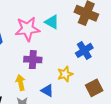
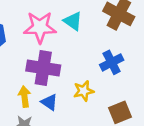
purple cross: (33, 60) -> (43, 68), size x1.4
blue triangle: (47, 91) -> (49, 102), moved

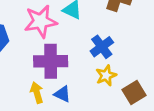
blue cross: (112, 62) -> (102, 47), moved
yellow star: (84, 91) -> (106, 75), moved

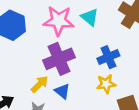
purple cross: (51, 61) -> (59, 59), turned -36
yellow arrow: (37, 93) -> (40, 84), turned 48

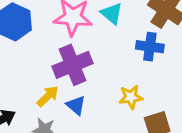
blue cross: (108, 57) -> (150, 47), moved, turned 30

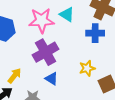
yellow arrow: (48, 96) -> (15, 76), moved

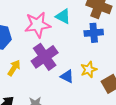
yellow arrow: (15, 76) -> (14, 68), moved
blue triangle: (52, 79) -> (67, 76), moved

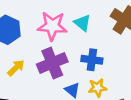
blue cross: (94, 33) -> (92, 60), moved

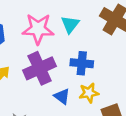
cyan triangle: (82, 23) -> (70, 24), turned 30

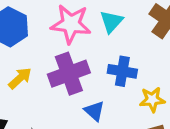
yellow star: (89, 93) -> (152, 100), moved

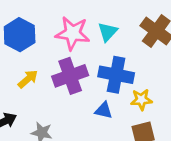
blue cross: (122, 71) -> (116, 75), size x1.4
blue triangle: (94, 111) -> (104, 110), moved, turned -30

